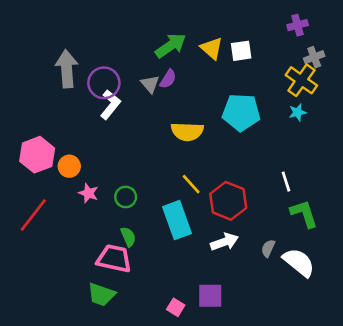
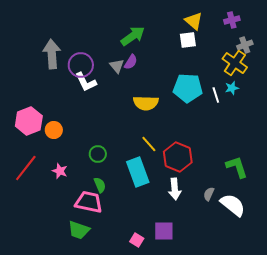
yellow triangle: (212, 48) -> (194, 21), moved
white L-shape: (110, 105) -> (86, 82), turned 115
white line: (286, 182) -> (216, 95), moved
pink star: (88, 193) -> (60, 171), moved
white arrow: (224, 242) -> (175, 189), turned 105

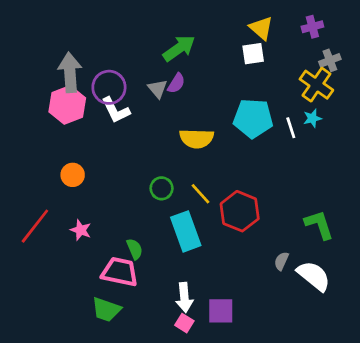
pink hexagon: (29, 121) -> (67, 105), moved
green circle: (98, 154) -> (162, 188), moved
white arrow: (175, 189) -> (184, 297), moved

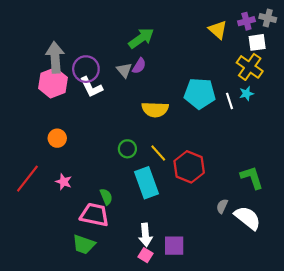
yellow triangle: (261, 28) -> (218, 30), moved
white square: (253, 54) -> (257, 42), moved
gray cross: (330, 60) -> (268, 18), moved, turned 35

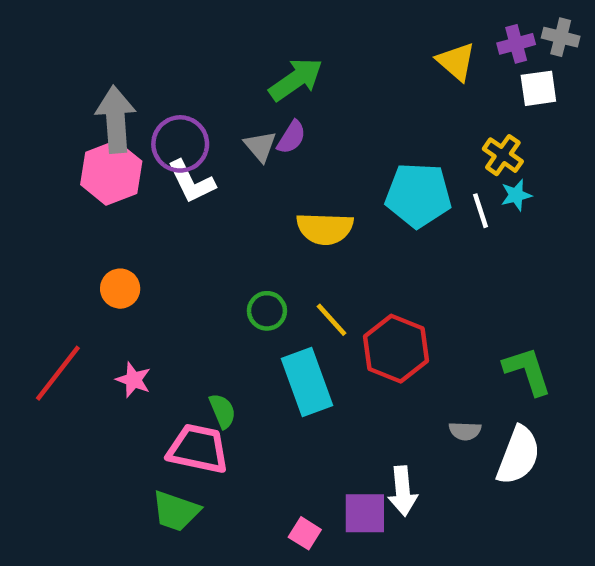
yellow cross: (250, 67) -> (503, 155), moved, size x0.7
gray semicircle: (222, 206) -> (465, 431), turned -112
white semicircle: (248, 218) -> (518, 455), turned 72
white arrow: (145, 235) -> (403, 491), moved

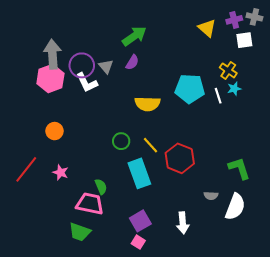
gray triangle: (260, 146) -> (106, 66), moved
purple square: (365, 513) -> (140, 221), moved, turned -30

